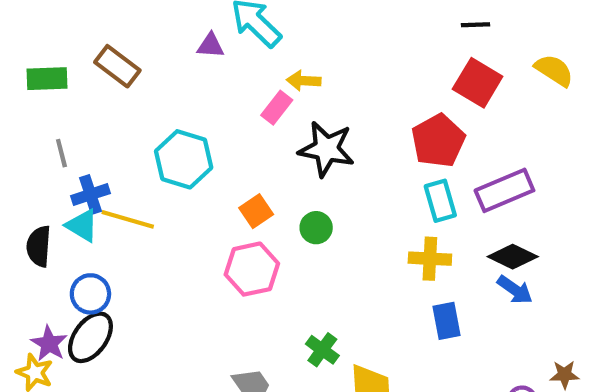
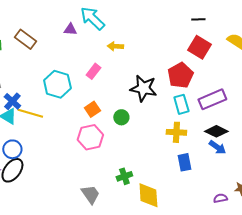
pink rectangle: (277, 108) -> (93, 71), moved
black star: (326, 149) -> (143, 88), moved
blue cross: (90, 195) -> (12, 101), turned -30
green cross: (322, 350) -> (124, 176), turned 35

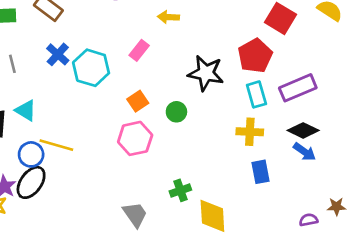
blue cross: (12, 101) -> (58, 54), moved
yellow line: (30, 113) -> (56, 145), moved

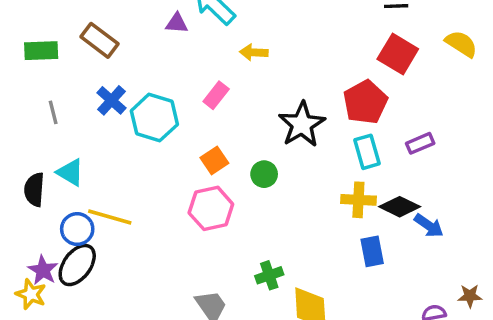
black star: (206, 73) -> (302, 124), turned 30
purple rectangle: (298, 88) -> (420, 143), size x0.6
black diamond: (303, 130) -> (400, 207), moved

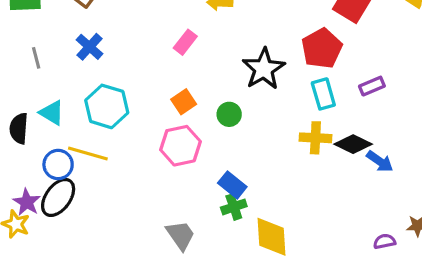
cyan hexagon: (154, 118) -> (107, 106), moved
blue rectangle: (372, 251) -> (232, 185), moved, turned -40

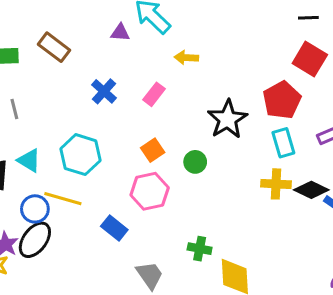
blue cross: (89, 47) -> (104, 91), moved
blue rectangle: (232, 185) -> (114, 228), moved
green cross: (234, 207) -> (200, 249), turned 30

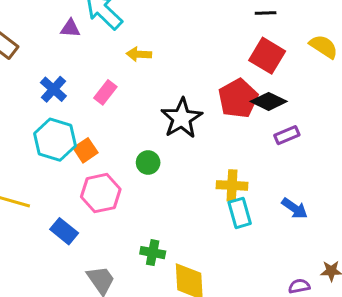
cyan rectangle: (283, 143) -> (240, 213), moved
orange square: (153, 150) -> (85, 150), moved
cyan hexagon: (80, 155) -> (55, 140), moved
black diamond: (311, 190) -> (269, 101), moved

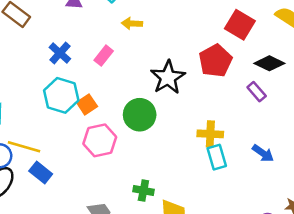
black diamond: (269, 101) -> (269, 63), moved
purple rectangle: (287, 135) -> (257, 92), turned 72
green circle: (148, 163) -> (140, 115), size x1.6
blue rectangle: (64, 231) -> (41, 172), moved

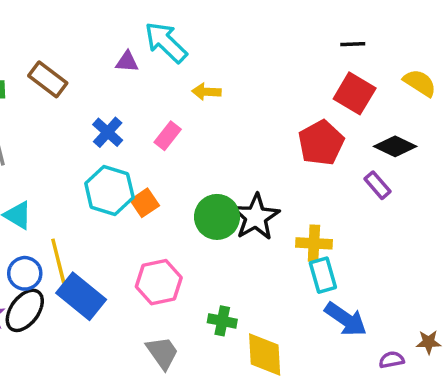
black star: (168, 77) -> (256, 217), moved
pink hexagon: (100, 140) -> (159, 282), moved
yellow line: (24, 147) -> (58, 261), turned 60
blue arrow: (263, 153) -> (346, 319), moved, size x1.4
blue rectangle: (41, 172) -> (81, 296), size x1.5

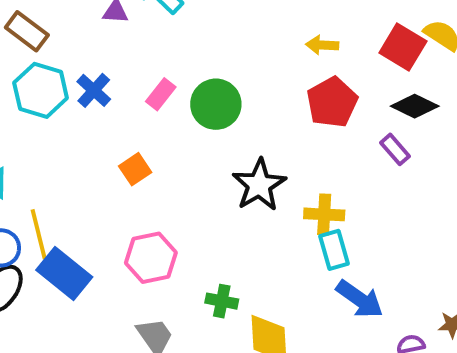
yellow arrow: (206, 92) -> (322, 45), moved
red square: (355, 93) -> (403, 47), moved
cyan hexagon: (109, 190) -> (41, 90), moved
green circle: (217, 217) -> (216, 104), moved

